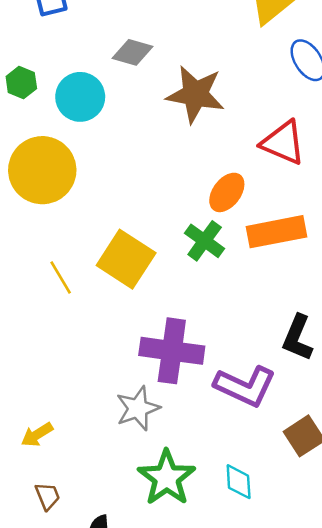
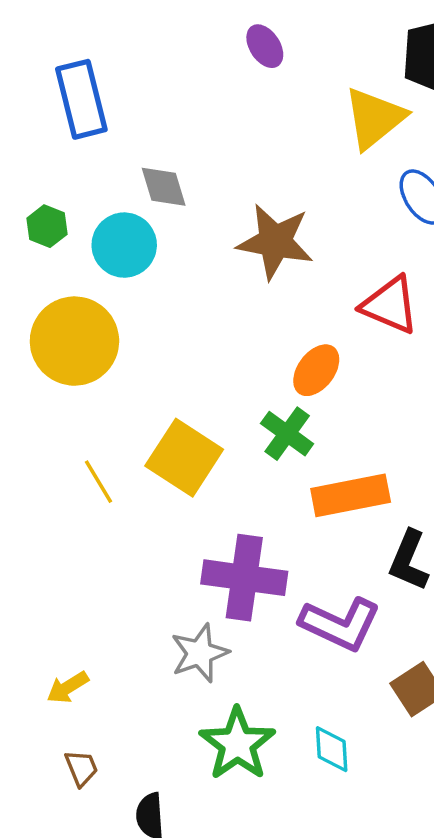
gray diamond: (133, 52) -> (164, 187), moved, turned 57
orange rectangle: (277, 232) -> (351, 495), moved

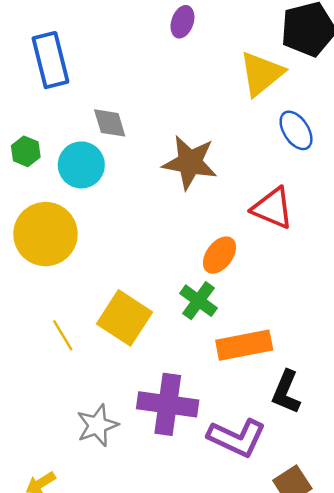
purple ellipse: (265, 46) -> (182, 22), turned 52
gray star: (200, 653) -> (97, 425), moved

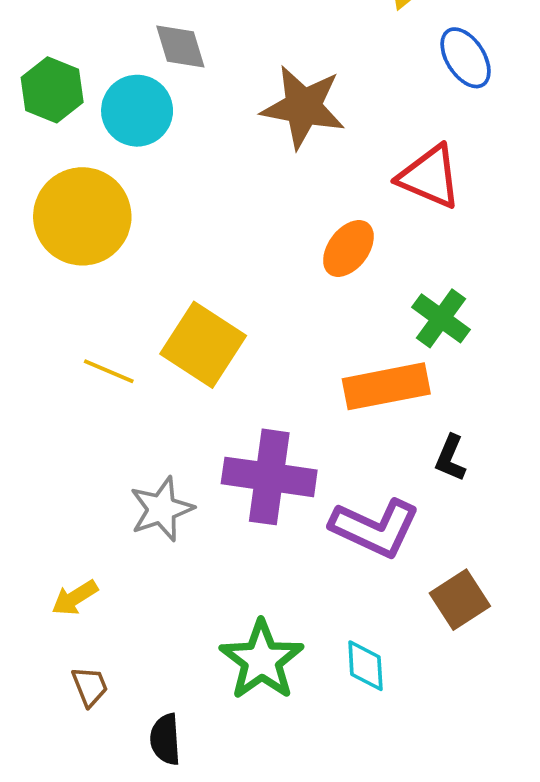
green hexagon: (26, 151) -> (52, 90), size x1.4
green cross: (199, 301) -> (441, 318), moved
yellow line: (63, 335) -> (109, 371), turned -36
black L-shape: (286, 392) -> (450, 458), size x0.7

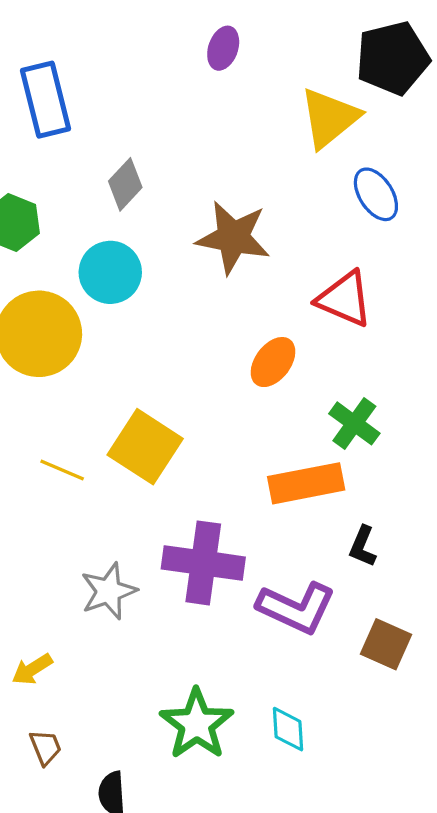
gray diamond: (180, 46) -> (125, 184), turned 60
cyan circle: (137, 111) -> (110, 272), moved
brown square: (460, 600) -> (386, 644), moved, turned -33

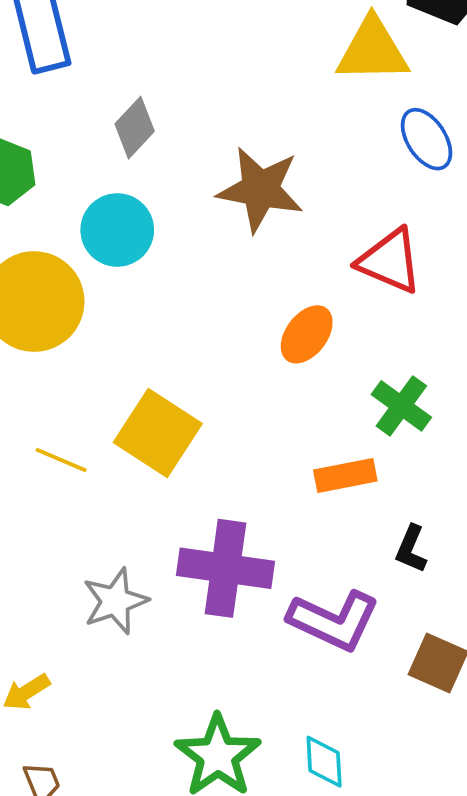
yellow triangle: (329, 118) -> (372, 50), turned 38
orange rectangle: (306, 483) -> (345, 476), size x0.7

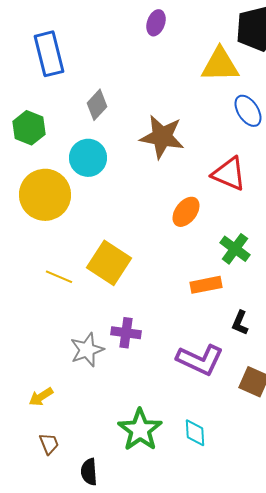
purple cross: (225, 568) -> (126, 333), moved, size x0.6

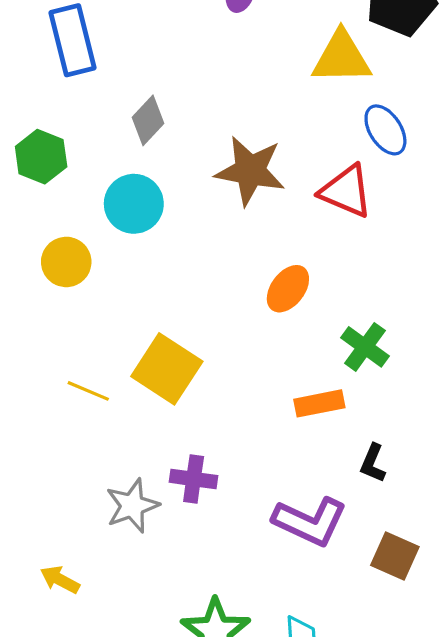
red triangle: (229, 174) -> (346, 191), moved
yellow circle: (45, 195) -> (66, 262), size x0.6
yellow arrow: (41, 397) -> (60, 580), turned 60

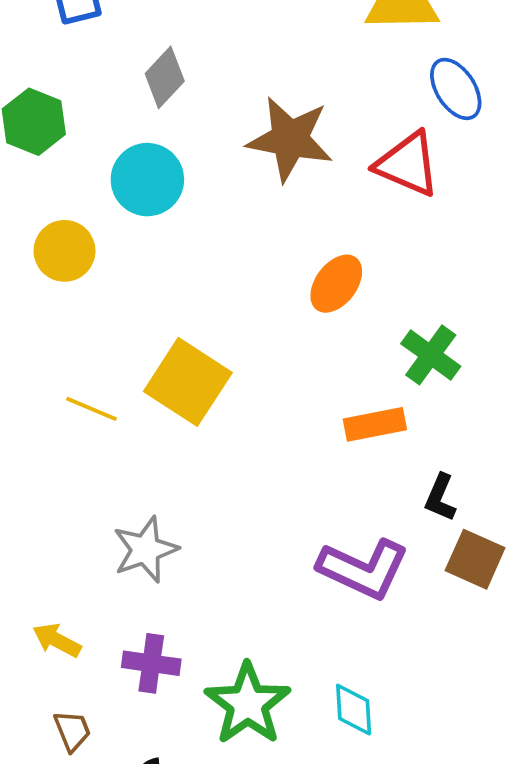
purple cross: (194, 479) -> (151, 663), moved
brown square: (395, 556) -> (475, 559), moved

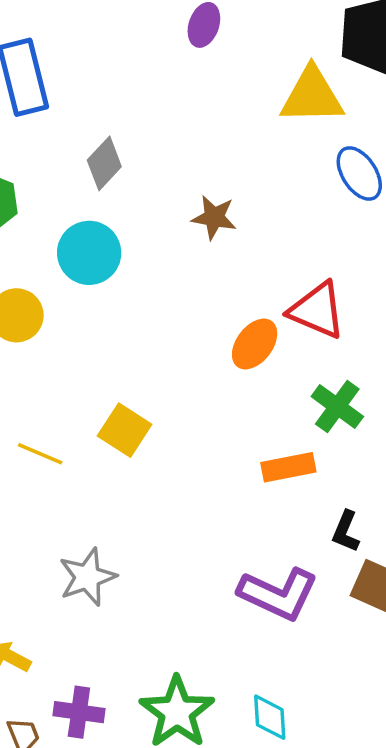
brown star: (290, 139) -> (214, 217), size x0.6
red triangle: (408, 164) -> (317, 310), moved
yellow square: (188, 382) -> (125, 430), size x0.7
purple cross: (151, 663) -> (79, 712), moved

